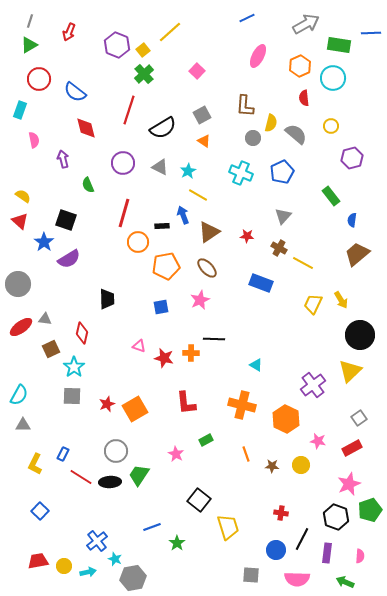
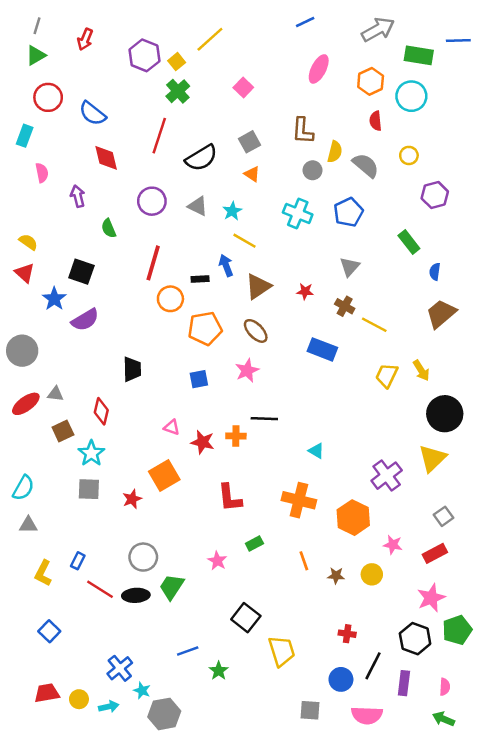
orange square: (135, 409) -> (164, 476), moved
green arrow: (345, 582) -> (444, 719), moved

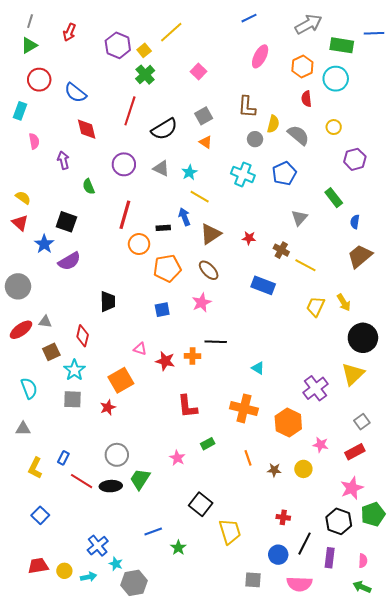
gray triangle: (350, 267) -> (299, 218), moved
orange square: (164, 476) -> (121, 380), moved
cyan semicircle: (23, 488) -> (29, 388), moved, turned -50

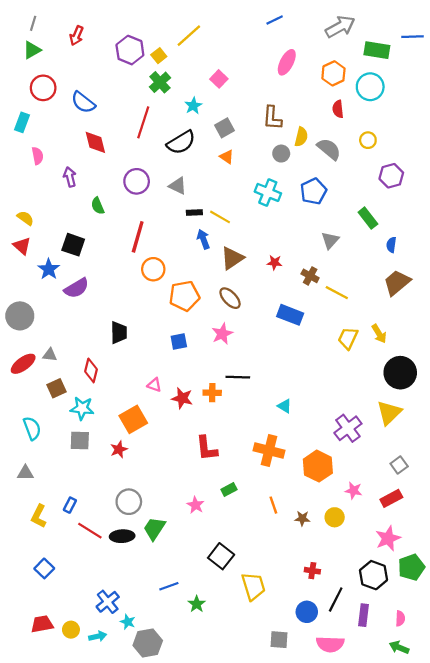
cyan star: (189, 172) -> (193, 106), moved
black rectangle: (163, 228) -> (194, 212), moved
cyan star: (74, 370) -> (82, 408), turned -30

